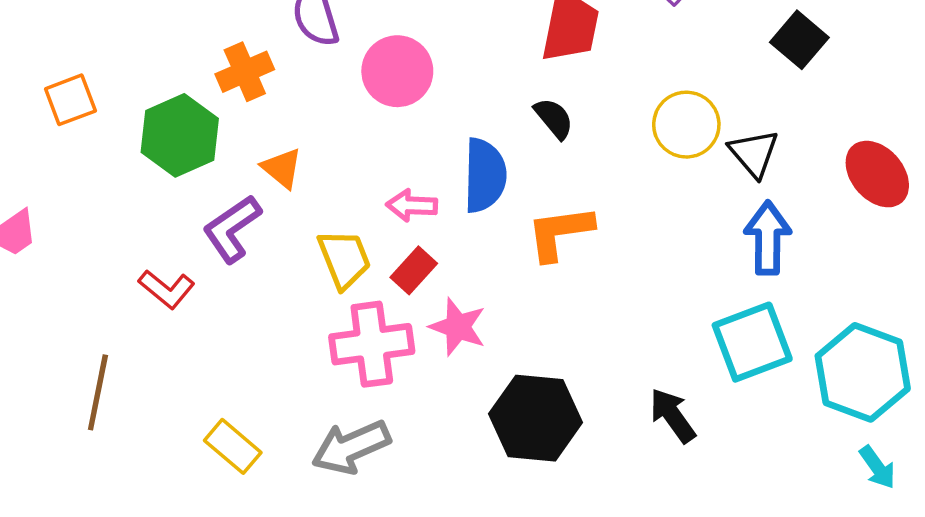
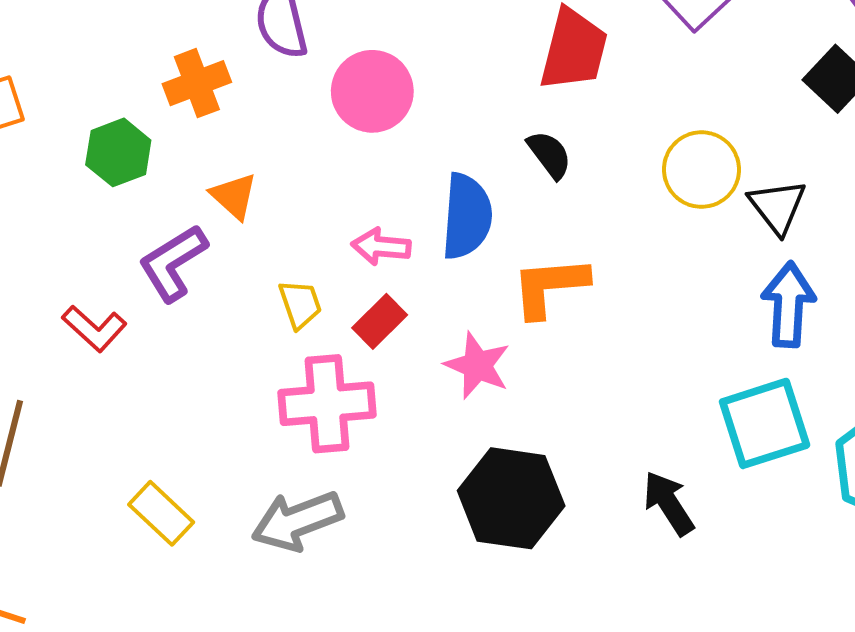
green hexagon: (180, 135) -> (118, 152), size x0.7
yellow trapezoid: (344, 259) -> (300, 304), size x0.7
pink star: (458, 327) -> (477, 366), moved

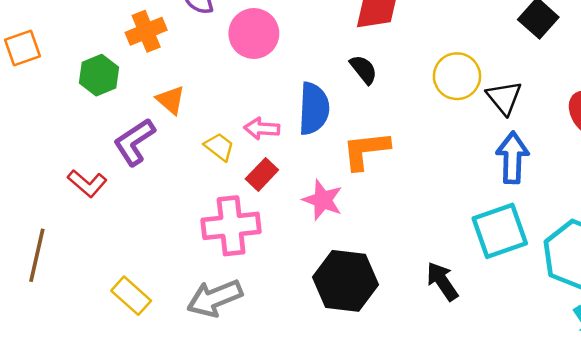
yellow trapezoid: (300, 304) -> (219, 147), moved, turned -32

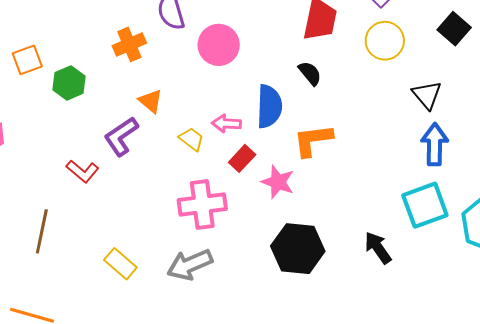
green hexagon: (99, 75) -> (69, 83), moved
yellow circle: (457, 76) -> (385, 41), moved
red rectangle: (262, 174) -> (242, 158), moved

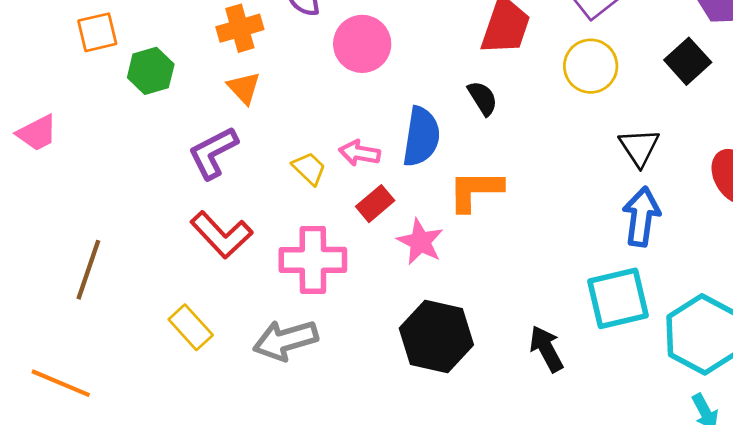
orange triangle: (151, 101) -> (244, 88), moved
red L-shape: (83, 171) -> (221, 235), moved, size x1.4

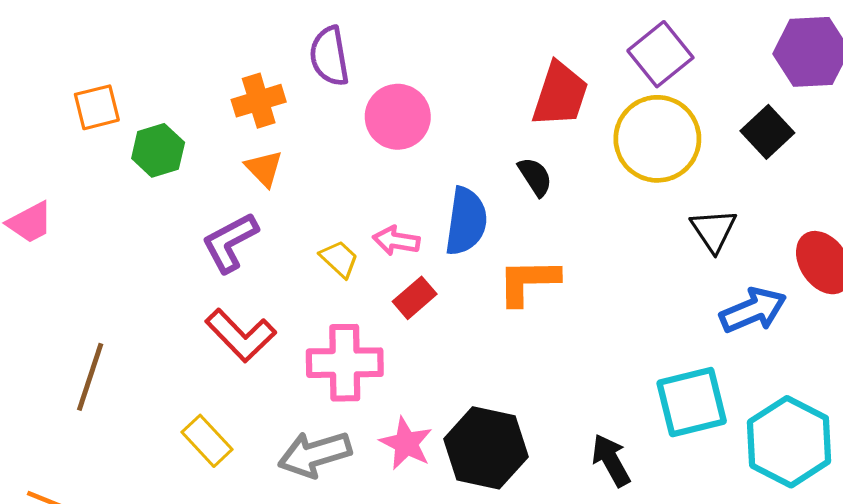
yellow circle: (591, 66) -> (657, 139), size x1.4
blue arrow: (641, 217) -> (753, 310), moved, turned 60
pink star: (420, 242) -> (406, 443), moved

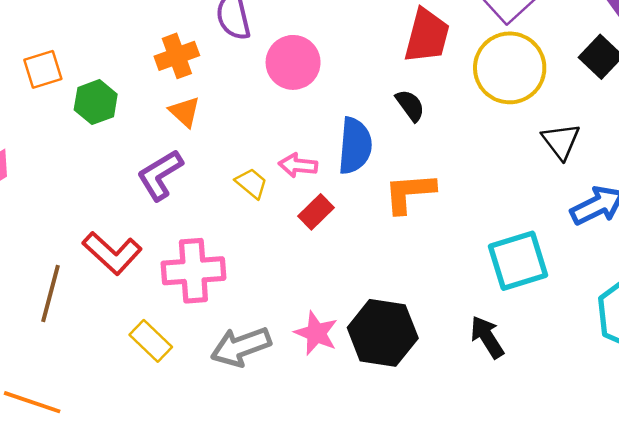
red L-shape: (241, 335) -> (112, 253), moved
pink cross: (345, 363) -> (193, 271), moved
cyan square: (692, 402) -> (518, 261), moved

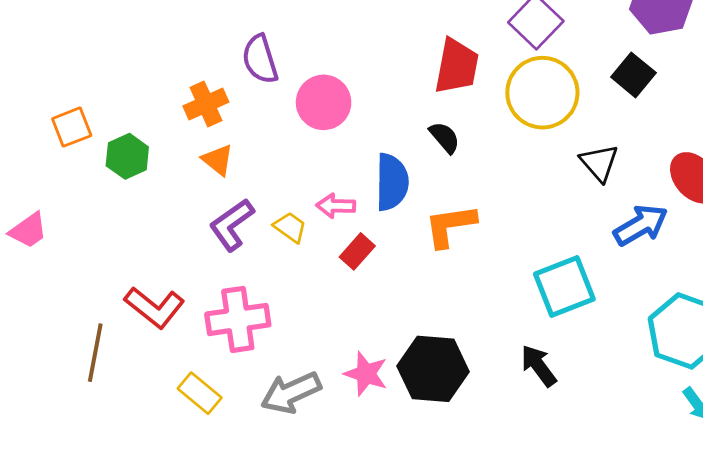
purple L-shape: (160, 175) -> (232, 225), moved

